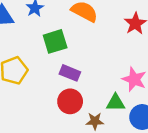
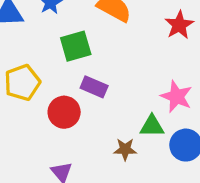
red circle: (70, 101) -> (64, 112), moved

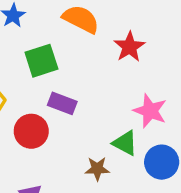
red star: (179, 25) -> (129, 47), moved
green triangle: (152, 126) -> (125, 143), turned 30

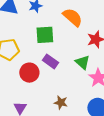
green triangle: (125, 143) -> (83, 62), moved

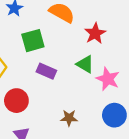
red circle: (29, 73) -> (16, 101), moved

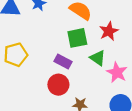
green square: (33, 41) -> (77, 38), moved
red circle: (16, 101) -> (58, 85), moved

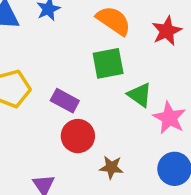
red star: (109, 31) -> (167, 31), moved
purple rectangle: (63, 61) -> (65, 101), moved

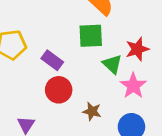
red star: (167, 31) -> (137, 49), moved
brown star: (111, 167) -> (92, 111), moved

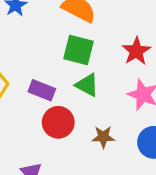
green square: (91, 36) -> (78, 50), turned 32
green triangle: (112, 64) -> (87, 85), moved

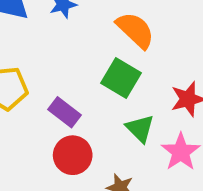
green triangle: (87, 85) -> (140, 128), moved

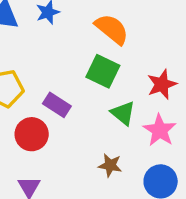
red circle: (73, 155) -> (32, 134), moved

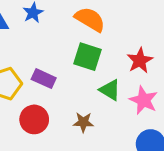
purple rectangle: (57, 105) -> (44, 79), moved
brown star: (110, 165) -> (83, 122), moved

